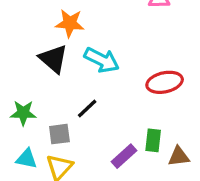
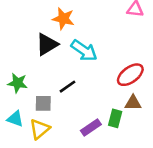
black triangle: (53, 59) -> (47, 44), turned 40
red ellipse: (165, 82) -> (130, 75), turned -32
brown triangle: (179, 156) -> (133, 103), moved

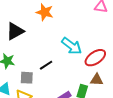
black triangle: (47, 44) -> (15, 31), moved
cyan arrow: (84, 51) -> (72, 46), moved

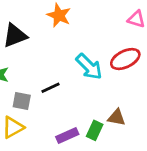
red ellipse: (95, 58) -> (125, 59), moved

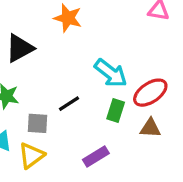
red ellipse: (125, 59) -> (150, 93), moved
green rectangle: (95, 130) -> (116, 110), moved

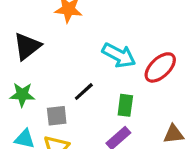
green rectangle: (116, 110) -> (125, 105), moved
brown triangle: (150, 128) -> (174, 134), moved

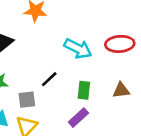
red ellipse: (160, 67) -> (120, 44), moved, turned 40
brown triangle: (174, 134) -> (121, 90), moved

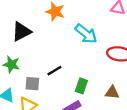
cyan arrow: (78, 49) -> (86, 34), moved

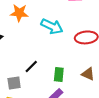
brown triangle: (112, 92) -> (88, 74), turned 32

